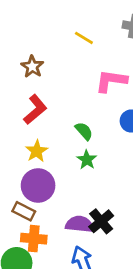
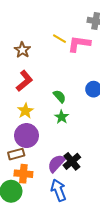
yellow line: (84, 38) -> (59, 39), moved
pink L-shape: (111, 81) -> (79, 44), moved
brown rectangle: (24, 211) -> (16, 154), turned -42
purple semicircle: (80, 224) -> (56, 163), turned -54

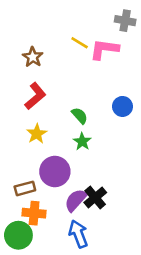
purple circle: (26, 136) -> (55, 172), moved

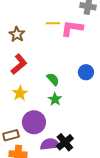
yellow line: (80, 43) -> (53, 23), turned -32
purple semicircle: (76, 200) -> (50, 144), turned 42

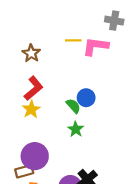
blue circle: (86, 72) -> (86, 98), moved
yellow star: (20, 93) -> (31, 109), moved
purple circle: (34, 122) -> (35, 156), moved

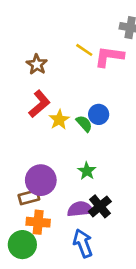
yellow line: (73, 40) -> (84, 50), turned 35
yellow star: (31, 109) -> (59, 120), moved
green star: (76, 129) -> (87, 171), moved

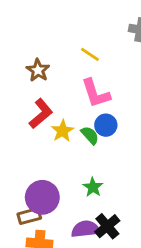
pink L-shape: (109, 57) -> (96, 93), moved, turned -116

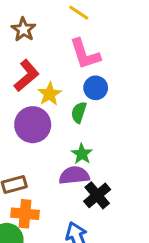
green semicircle: (90, 135) -> (79, 112), moved, turned -120
purple circle: (42, 197) -> (33, 125), moved
purple semicircle: (86, 229) -> (74, 175), moved

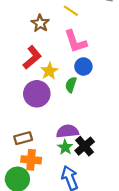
brown star: (23, 29) -> (40, 23), moved
green star: (82, 154) -> (65, 147), moved

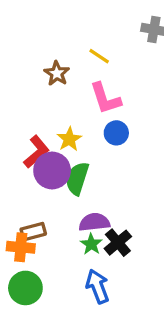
red L-shape: (32, 57) -> (36, 152), moved
green semicircle: (71, 85) -> (77, 178), moved, size x1.5
orange cross: (31, 160) -> (21, 247), moved

